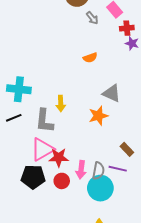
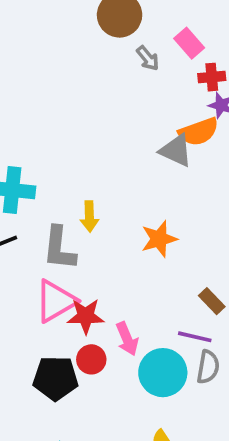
orange semicircle: (90, 58) -> (199, 132), moved, size x1.5
gray triangle: (112, 93) -> (176, 150), moved
pink arrow: (81, 170) -> (127, 339), turned -30
gray semicircle: (98, 171) -> (208, 367), moved
black pentagon: (33, 177) -> (56, 378), moved

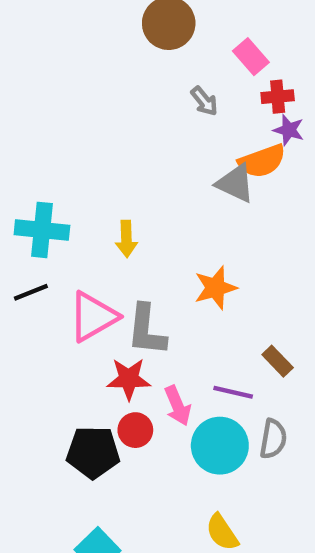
gray arrow: (148, 58) -> (204, 101), moved
yellow arrow: (89, 216) -> (126, 239), moved
gray L-shape: (59, 248) -> (146, 330), moved
pink triangle: (56, 301) -> (93, 317), moved
purple line: (195, 337) -> (233, 392), moved

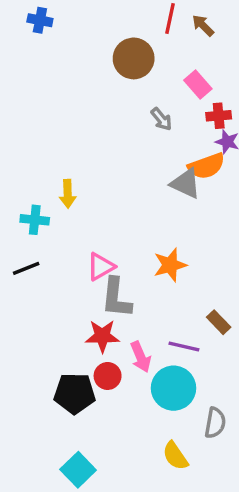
cyan cross: (42, 230) -> (35, 220), size x0.7
yellow arrow: (126, 239) -> (68, 194), moved
pink triangle: (93, 317) -> (101, 267), moved, size x0.7
gray semicircle: (273, 439) -> (215, 423), moved

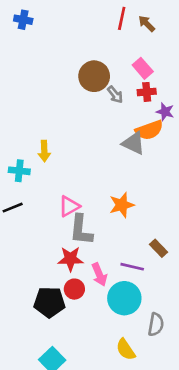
brown circle: (134, 58) -> (94, 76), moved
red cross: (219, 116) -> (147, 92), moved

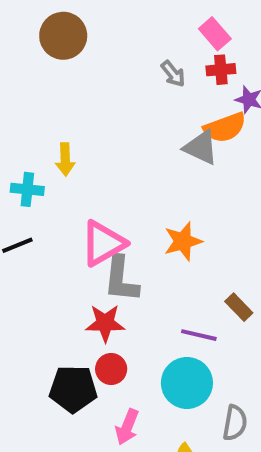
brown circle: (94, 76) -> (63, 36), moved
pink triangle: (69, 206) -> (103, 243), size x1.4
pink arrow: (99, 275) -> (127, 427), moved, turned 45

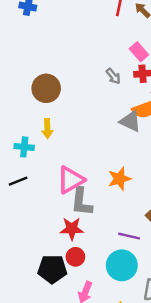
brown circle: (63, 36) -> (46, 88), moved

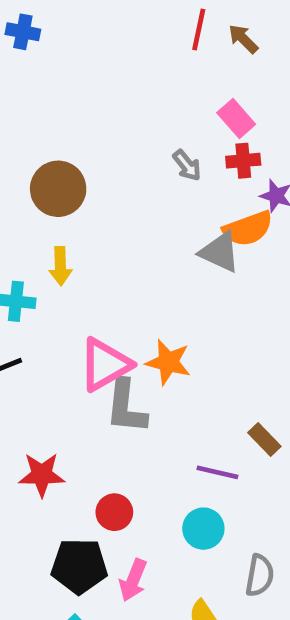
orange star: (119, 179) -> (168, 362), moved, turned 30
red star: (72, 229) -> (42, 475), moved
cyan circle: (122, 265) -> (203, 529), size x0.7
black pentagon: (52, 269) -> (79, 566), moved

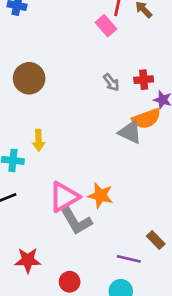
pink rectangle: (236, 118) -> (106, 26), moved
brown circle: (58, 189) -> (29, 78), moved
gray L-shape: (126, 407) -> (76, 221), turned -36

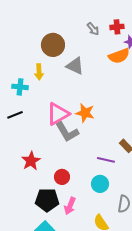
brown circle: (29, 78) -> (53, 45), moved
gray triangle: (130, 132) -> (75, 66), moved
red star: (28, 260) -> (31, 161), turned -30

